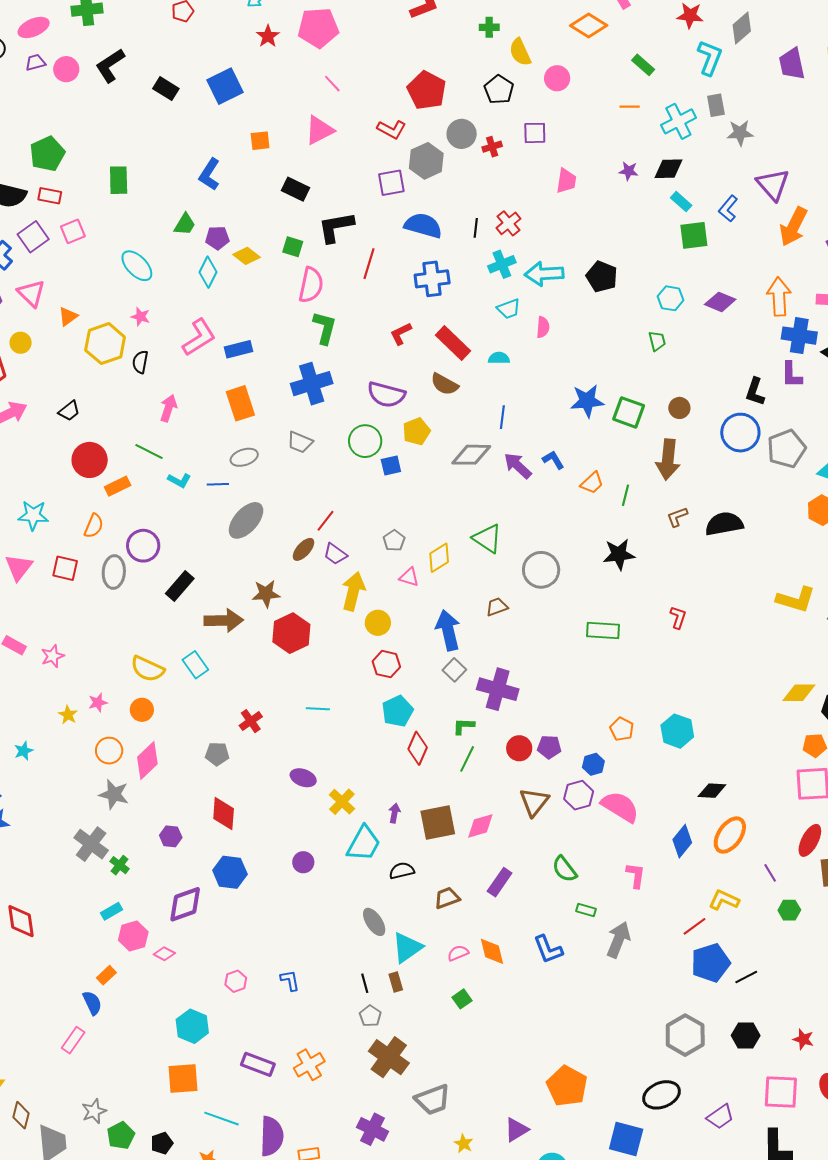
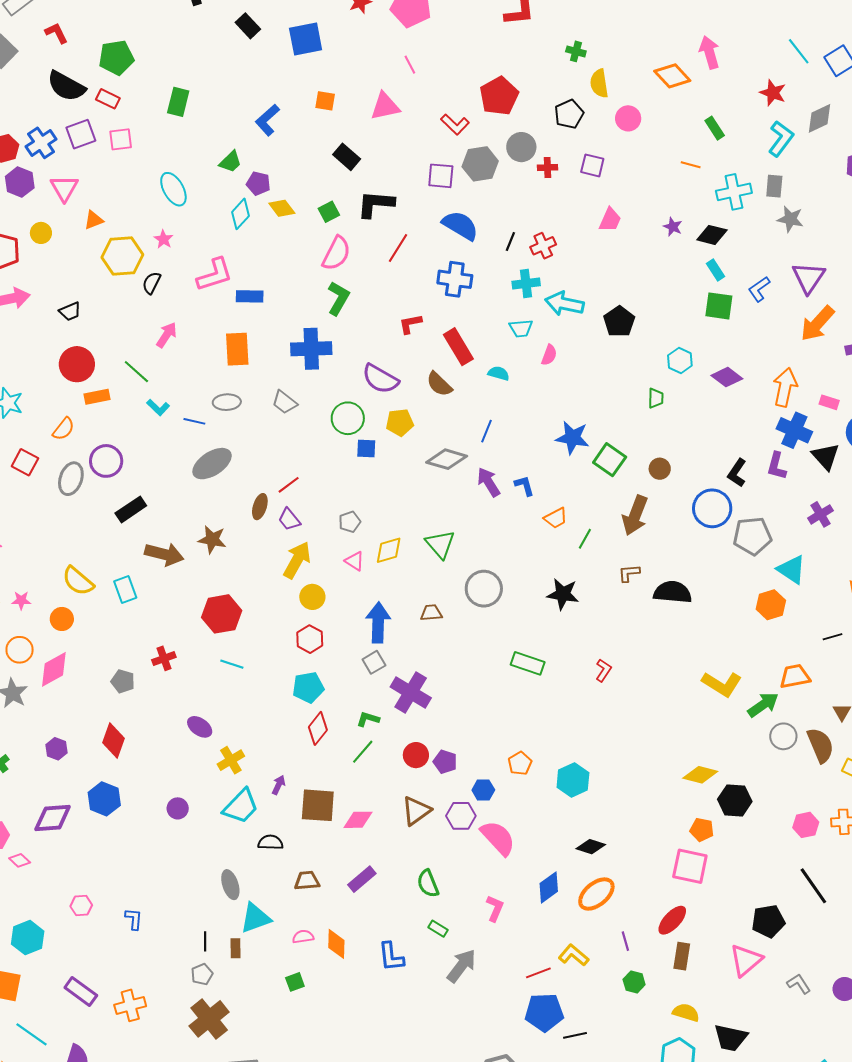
green square: (293, 247) -> (329, 212), turned 30
brown ellipse: (303, 549) -> (260, 507), turned -40
red hexagon: (291, 633) -> (222, 614), moved

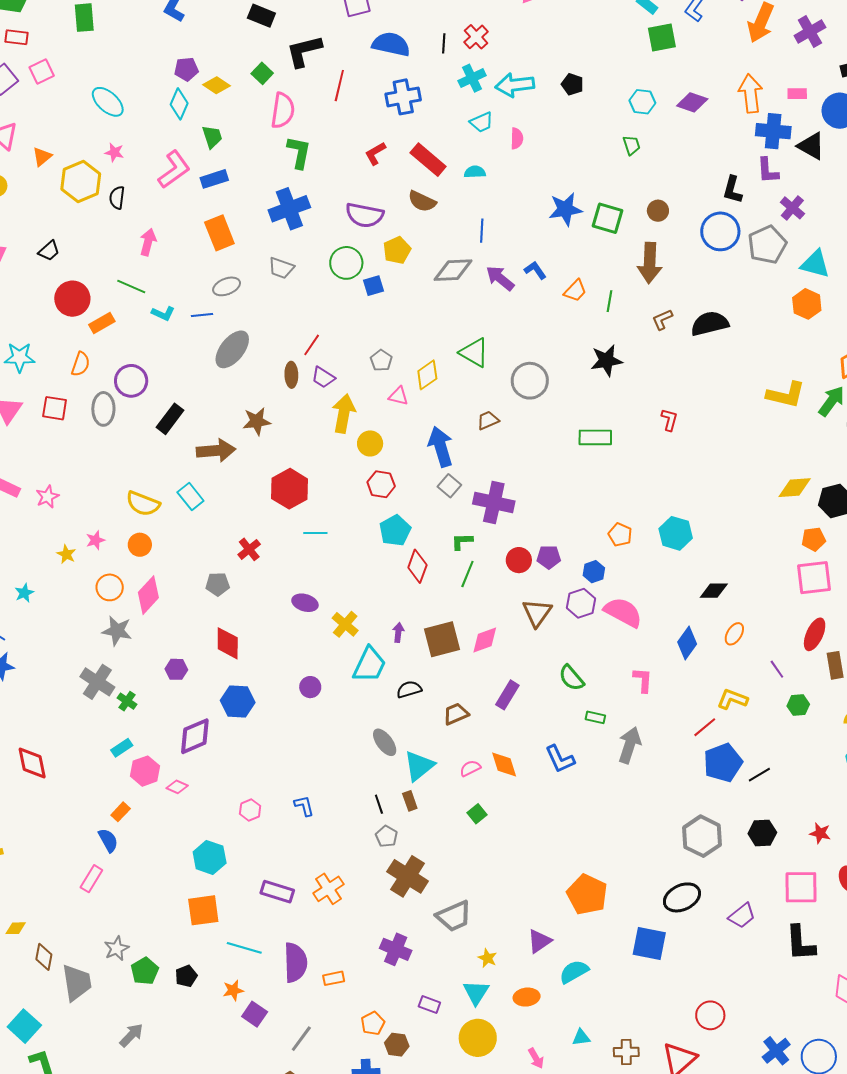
green trapezoid: (230, 162) -> (212, 137), moved, turned -45
black pentagon: (619, 322) -> (572, 84), size x0.7
purple cross: (821, 514) -> (792, 208), moved
orange ellipse: (596, 894) -> (734, 634), size x0.6

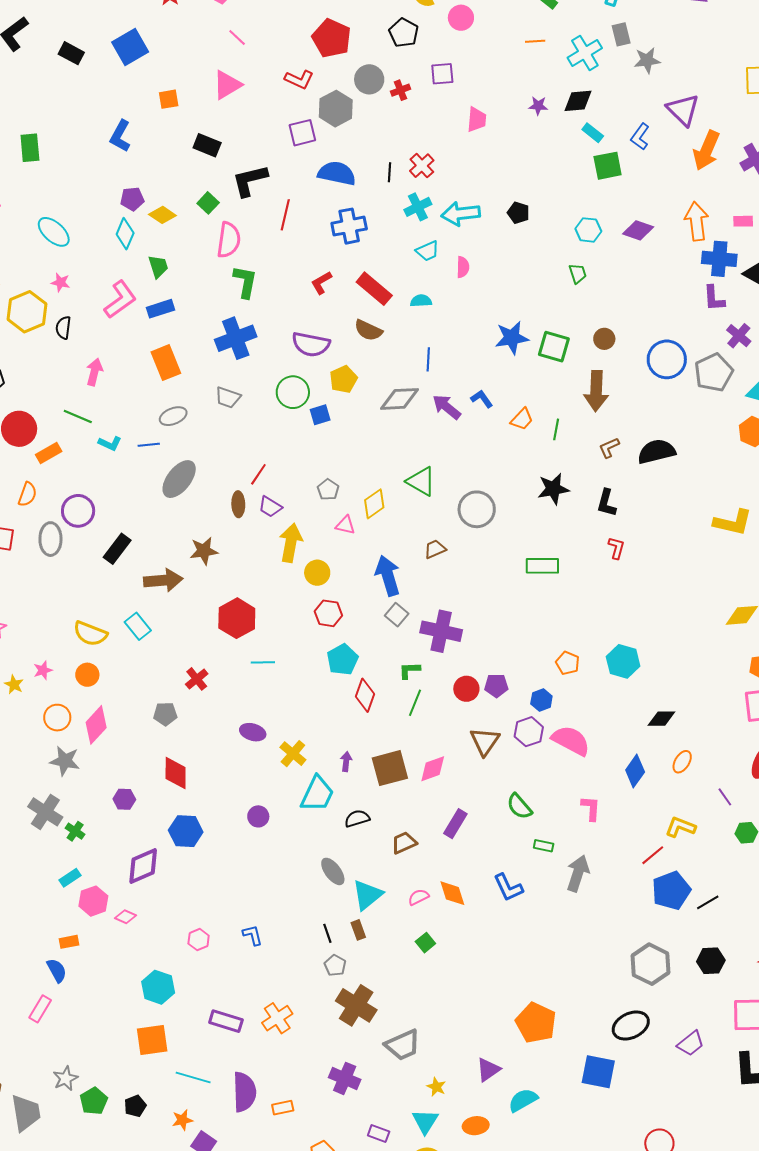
black L-shape: (732, 190) -> (607, 503), moved
orange rectangle: (121, 812) -> (69, 942), turned 36

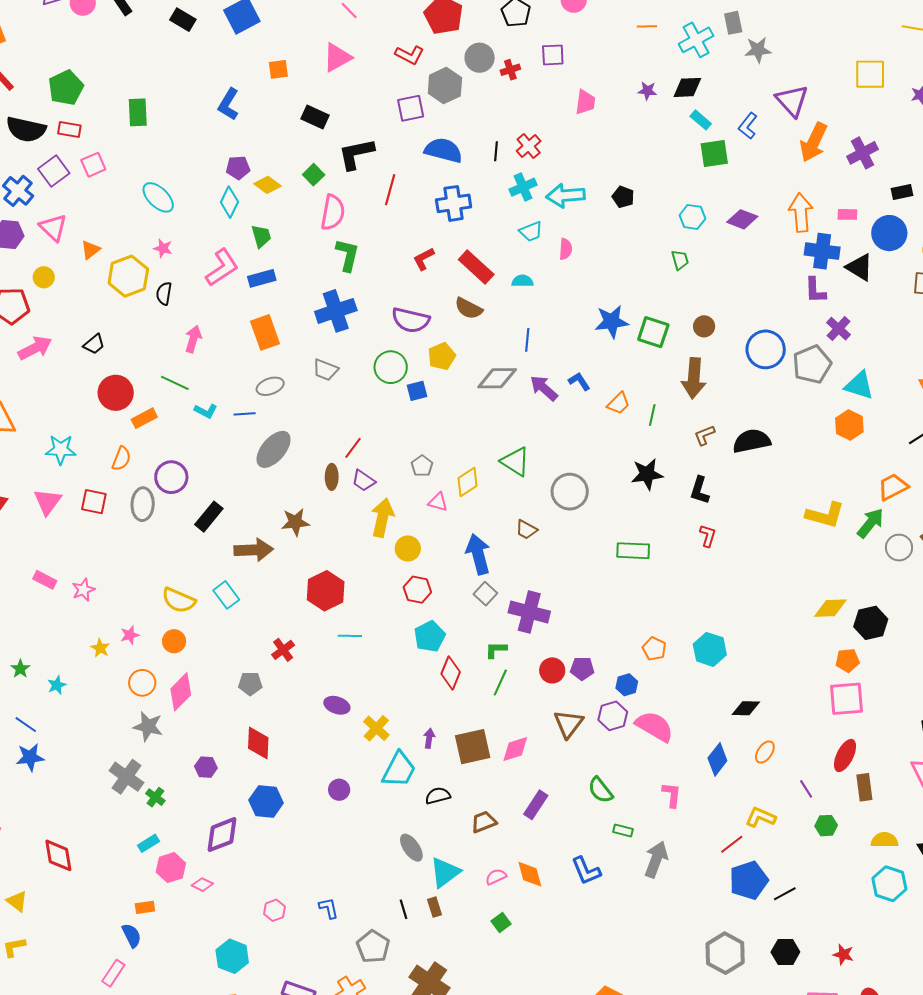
brown trapezoid: (435, 549) -> (526, 530), turned -130
gray pentagon: (335, 965) -> (373, 947), moved, size x1.5

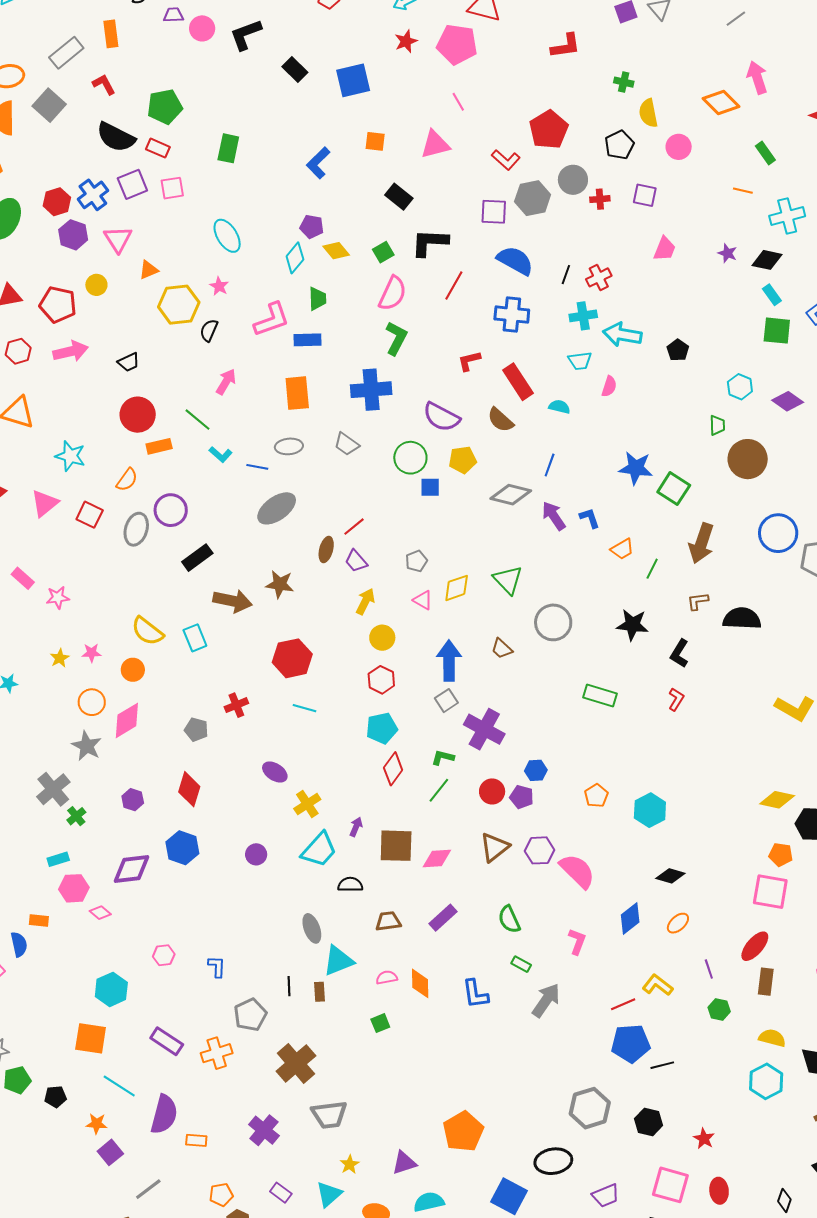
brown circle: (704, 326) -> (748, 459), moved, size x1.8
yellow arrow: (382, 518) -> (365, 601), size x0.7
blue hexagon: (627, 685) -> (536, 770), moved

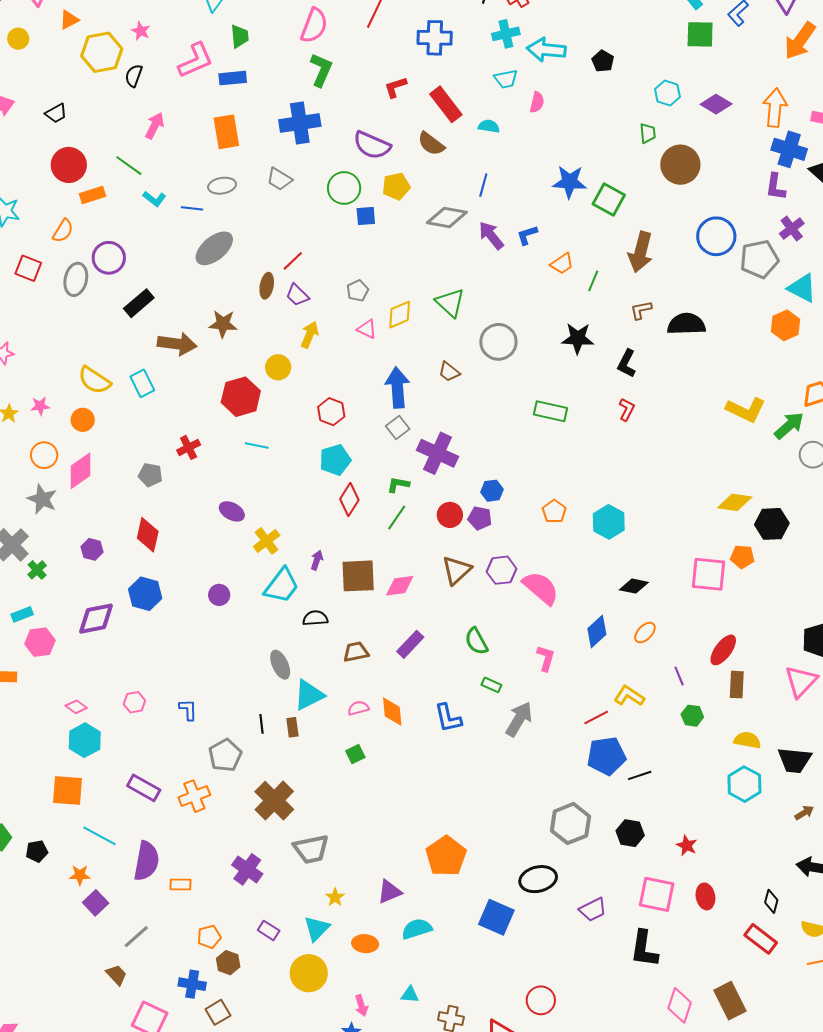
blue L-shape: (590, 518) -> (527, 235), turned -85
yellow circle: (382, 638) -> (278, 367), moved
pink square: (770, 892) -> (709, 574), moved
pink diamond: (100, 913) -> (76, 707), moved

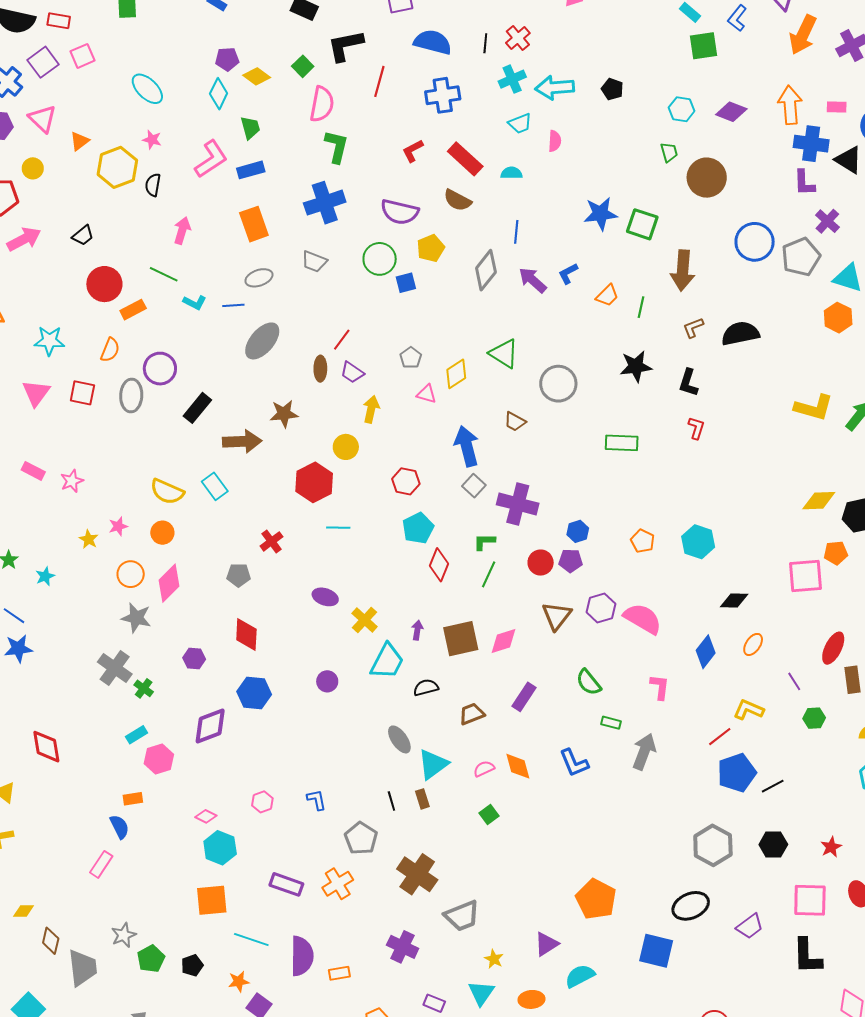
gray diamond: (447, 217) -> (486, 270), turned -51
red star: (687, 846) -> (831, 847), turned 30

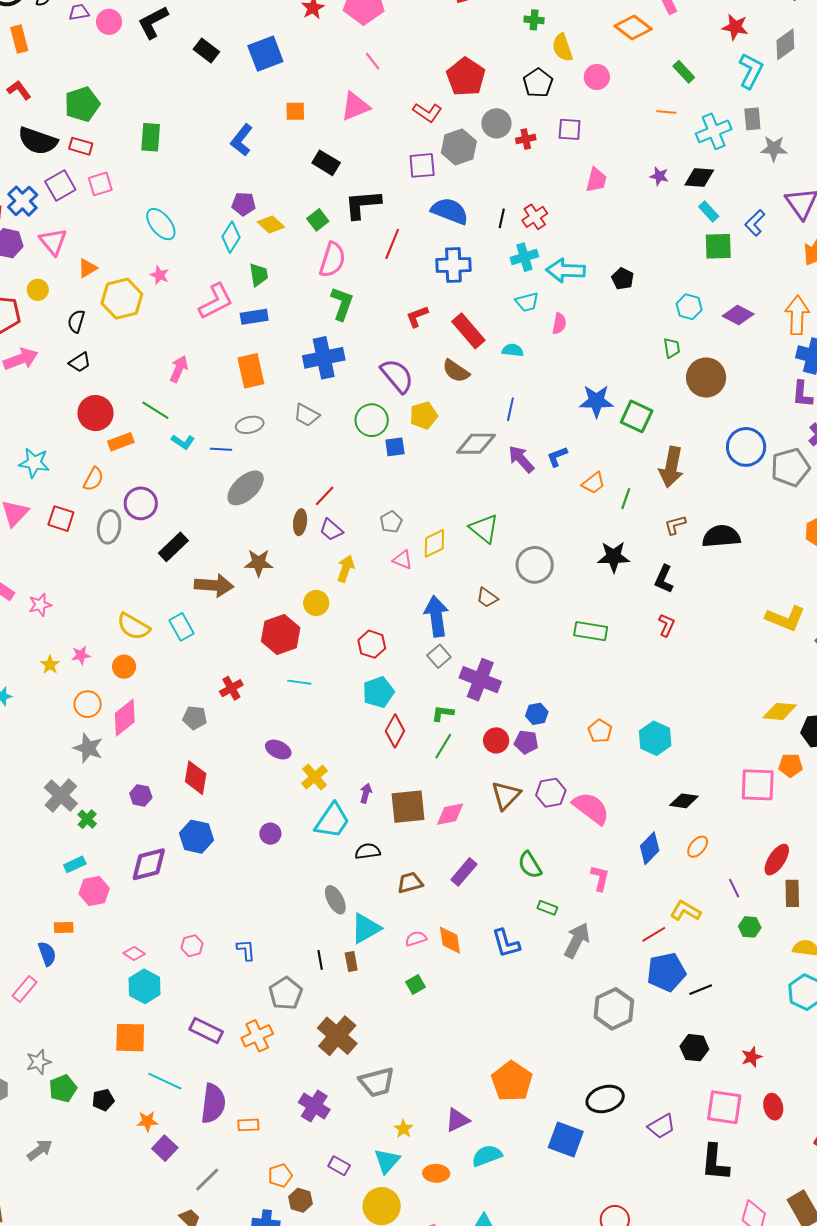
black semicircle: (153, 185) -> (76, 321), moved
purple semicircle: (400, 212) -> (397, 376), turned -150
gray diamond: (486, 270) -> (476, 444), turned 45
gray hexagon: (713, 845) -> (614, 1009), moved

